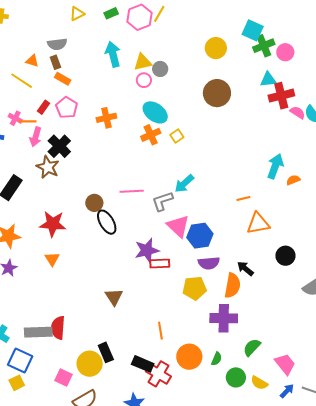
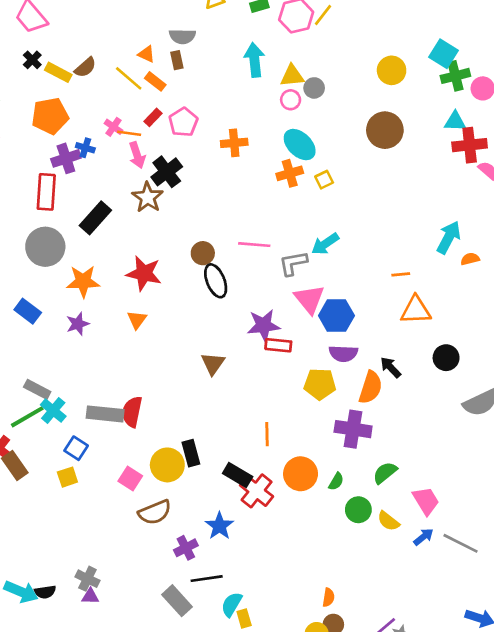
orange rectangle: (63, 79) -> (155, 81), moved
pink arrow: (36, 137) -> (137, 155), turned -42
brown triangle: (114, 297) -> (213, 364), moved
blue square: (20, 360) -> (76, 448), size x0.7

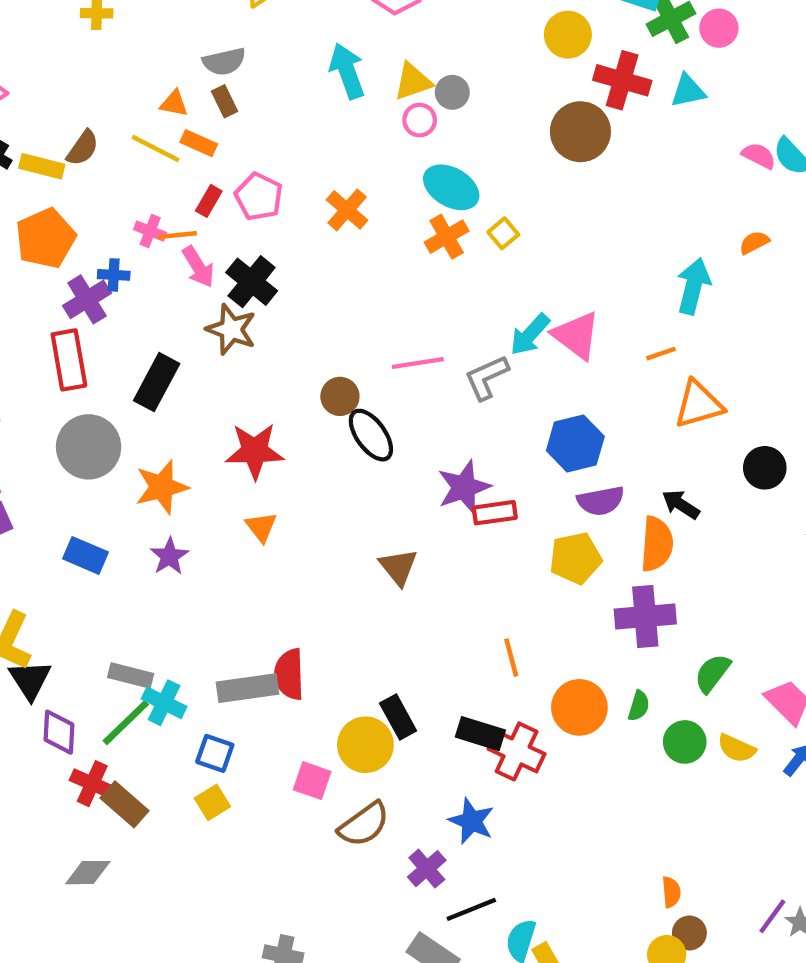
orange cross: (234, 143) -> (347, 210), turned -30
red cross: (470, 145) -> (622, 80), moved, turned 36
cyan arrow: (449, 237) -> (693, 286), moved
orange semicircle: (470, 259) -> (754, 243), moved
pink triangle: (309, 299) -> (576, 335), moved

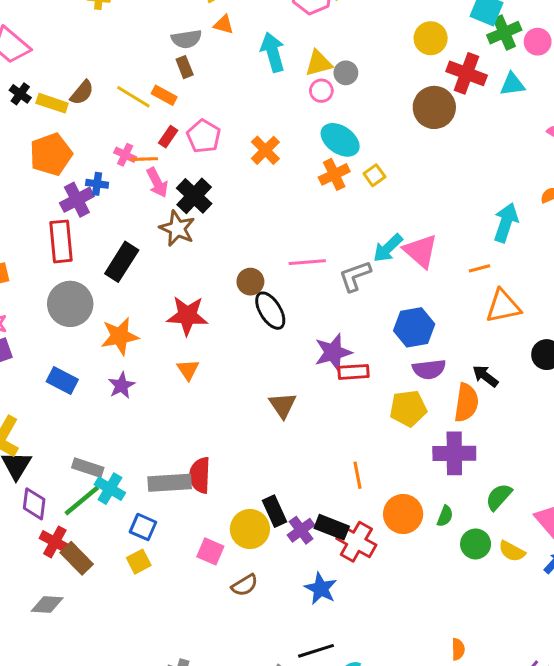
orange triangle: (174, 103) -> (224, 25), moved
brown semicircle: (364, 824) -> (245, 585), size x0.7
purple cross: (427, 869) -> (301, 530), moved

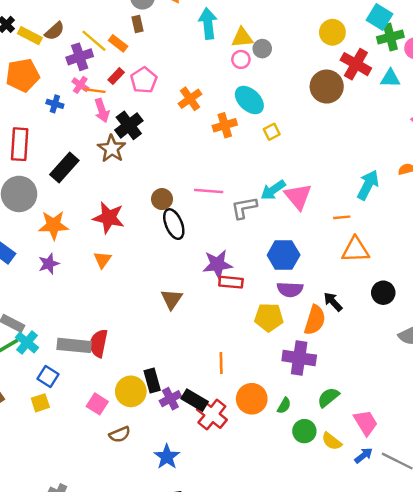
orange cross: (334, 174) -> (225, 125), moved
purple cross: (77, 200) -> (80, 57), moved
blue star: (321, 589) -> (167, 457), moved

